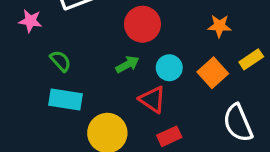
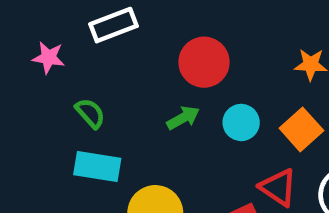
red triangle: (153, 100) -> (278, 187), moved

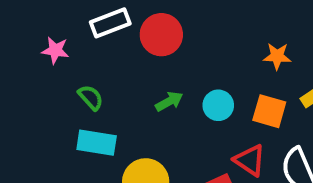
red circle: (204, 62) -> (161, 35), moved
orange square: (301, 129) -> (269, 111), turned -32

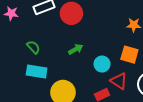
pink star: (55, 50) -> (11, 13), moved
cyan circle: (218, 105) -> (102, 64), moved

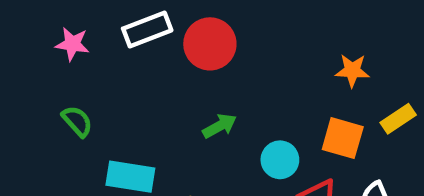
green semicircle: (33, 47) -> (77, 121), moved

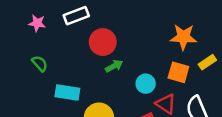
red circle: (210, 44) -> (103, 42), moved
orange star: (352, 70) -> (183, 37), size x1.5

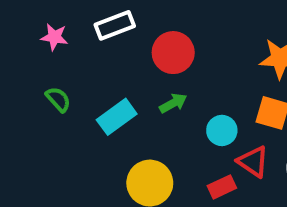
red circle: (103, 42) -> (173, 53), moved
cyan rectangle: (67, 92) -> (117, 117), moved, turned -45

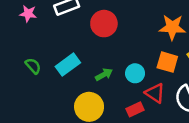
green semicircle: (58, 99) -> (33, 66), moved
green arrow: (173, 103) -> (104, 75), moved

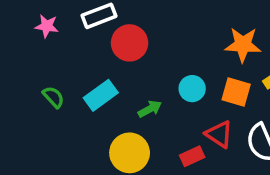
red circle: (104, 24) -> (130, 43), moved
cyan circle: (135, 73) -> (192, 89), moved

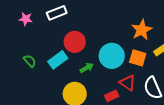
red circle: (130, 43) -> (75, 42), moved
orange star: (243, 45) -> (142, 30), turned -30
cyan circle: (192, 89) -> (112, 56), size x1.6

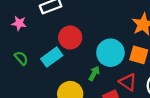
pink star: (26, 19) -> (19, 23), moved
green arrow: (87, 68) -> (94, 73), moved, turned -32

